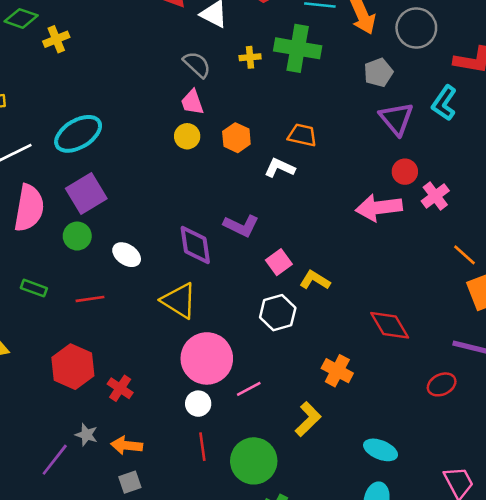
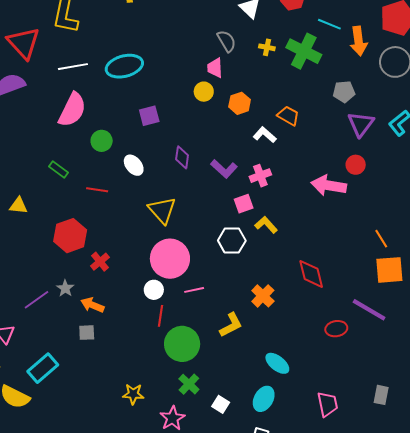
gray pentagon: (378, 73) -> (344, 92), moved
purple square: (86, 194) -> (149, 116), moved, size x0.7
pink cross: (435, 196) -> (260, 176), moved
purple diamond: (195, 245) -> (182, 157), moved, size x0.7
red line: (202, 447) -> (160, 316), moved

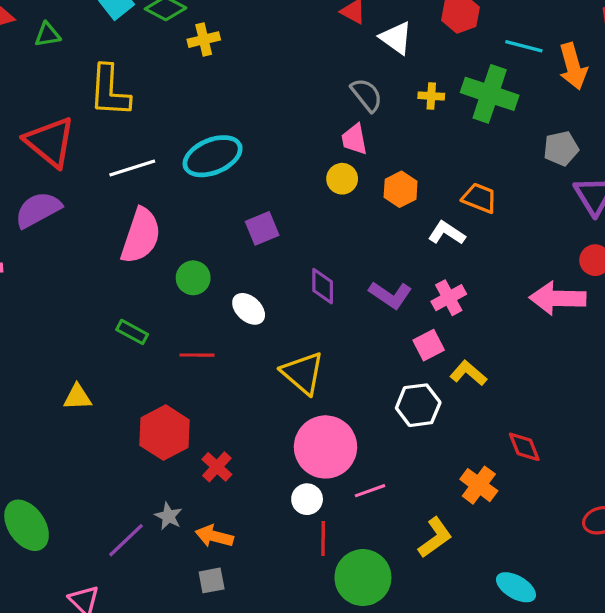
red diamond: (311, 274) -> (524, 447), moved, size x0.7

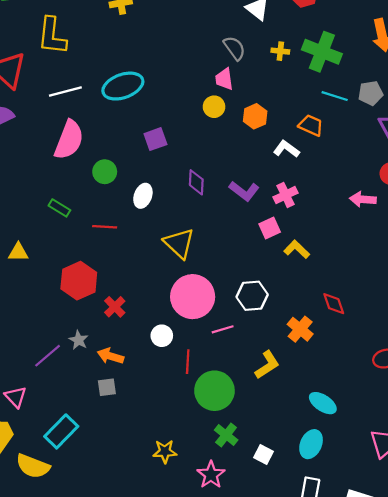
cyan line: (524, 46) -> (335, 96), moved
pink arrow: (558, 298) -> (363, 199), size x0.7
white ellipse: (249, 309) -> (143, 196), turned 65
white hexagon: (418, 405) -> (252, 296), moved
white circle: (307, 499) -> (162, 336), moved

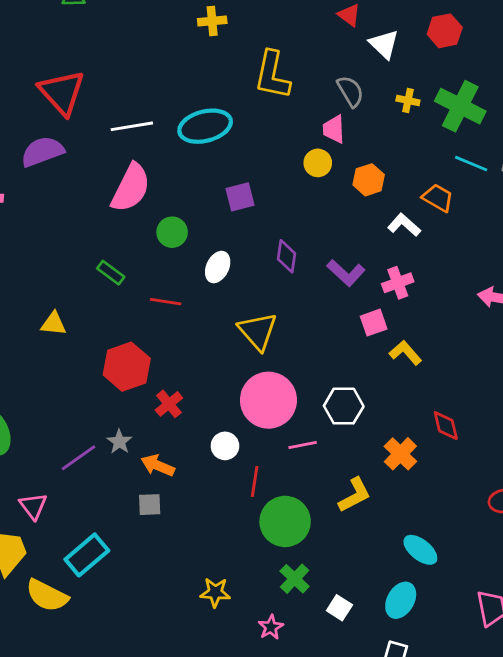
yellow L-shape: (52, 36) -> (272, 75), moved
pink star: (211, 475) -> (271, 627), size x0.7

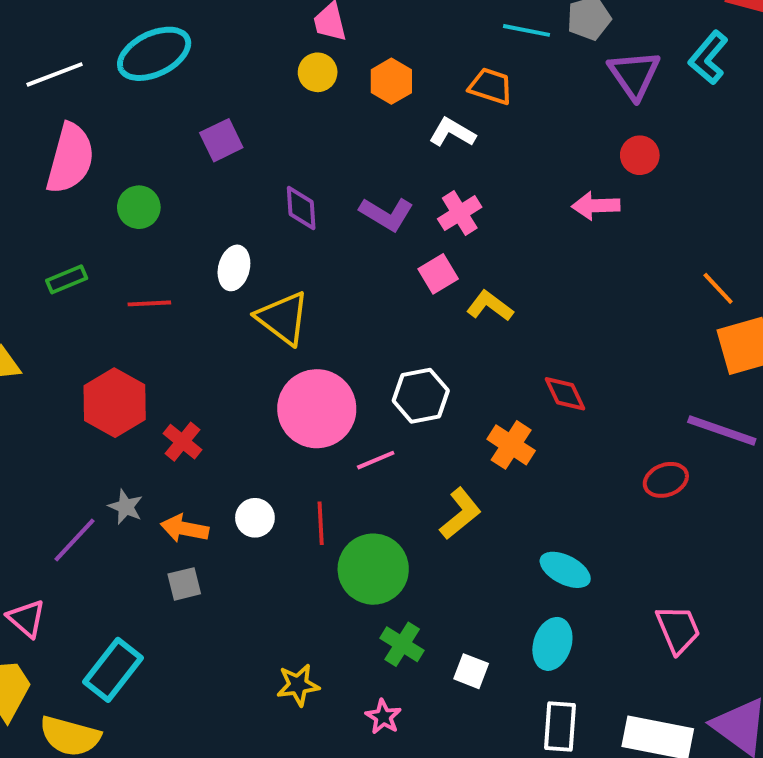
white ellipse: (218, 267) -> (234, 268), moved
green rectangle: (111, 273) -> (67, 279), turned -48
white circle: (225, 446) -> (255, 518), moved

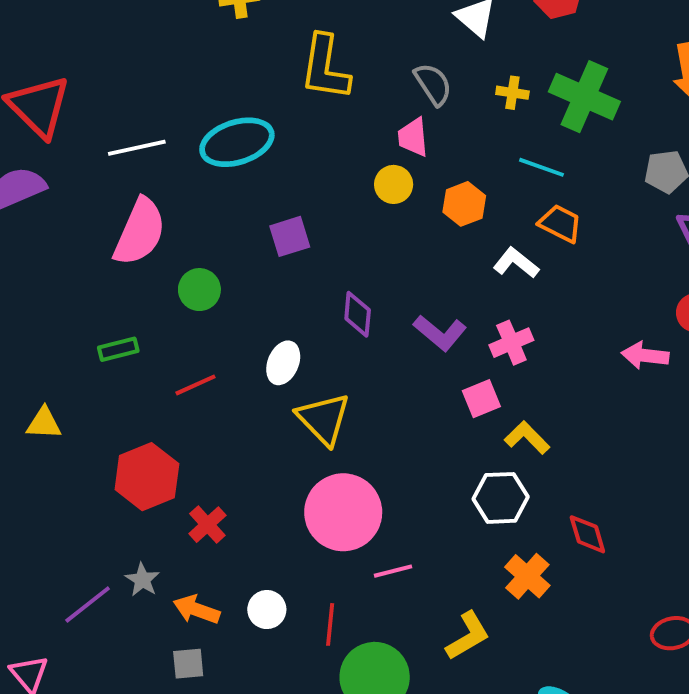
cyan line: (526, 30) -> (541, 167), moved
red line: (149, 303) -> (195, 385), turned -30
white hexagon: (421, 396) -> (501, 498), moved

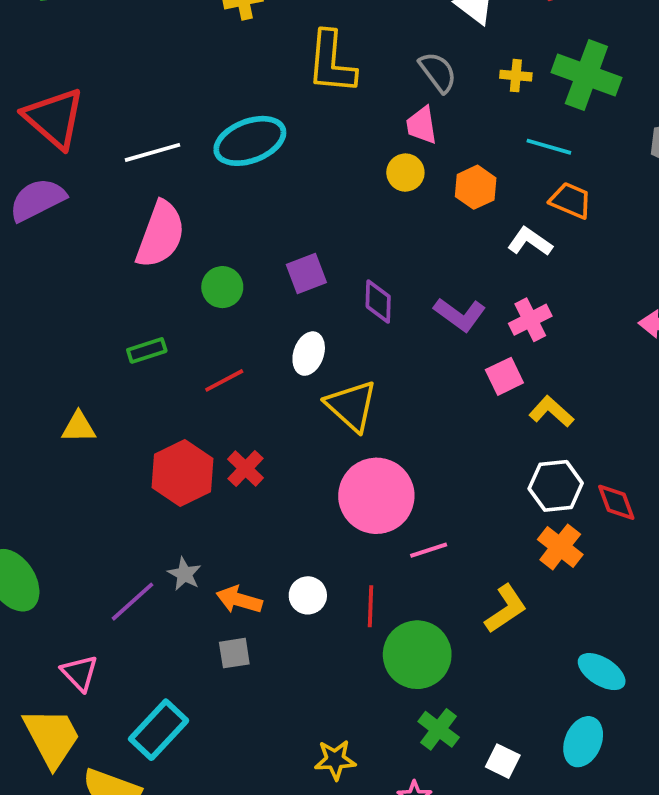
purple square: (290, 236) -> (306, 273), moved
white hexagon: (501, 498) -> (556, 486), moved
red cross: (207, 525) -> (245, 468), moved

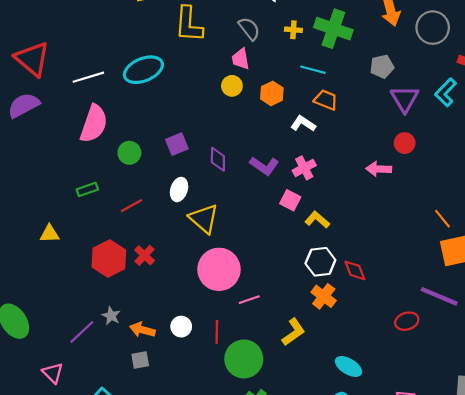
pink square: (504, 376) -> (290, 200), turned -36

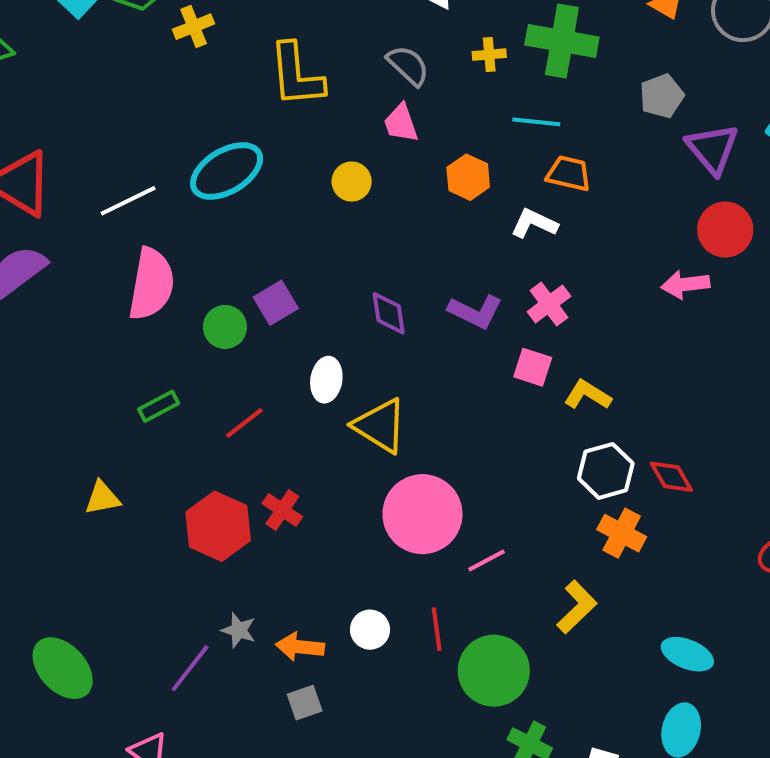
yellow circle: (232, 86) -> (352, 182), moved
red circle: (405, 143) -> (725, 230), size x1.4
purple square: (177, 144) -> (276, 303), moved

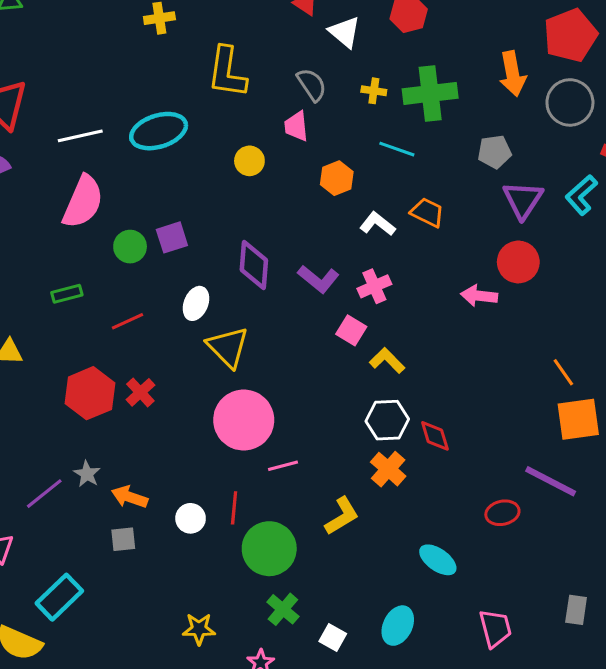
green cross: (562, 41) -> (430, 93), turned -30
orange trapezoid: (569, 173) -> (427, 212), moved
purple diamond: (389, 313) -> (254, 265), size x1.4
white circle: (370, 630) -> (191, 518), moved
cyan ellipse: (687, 654) -> (438, 560), moved

